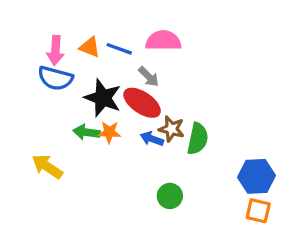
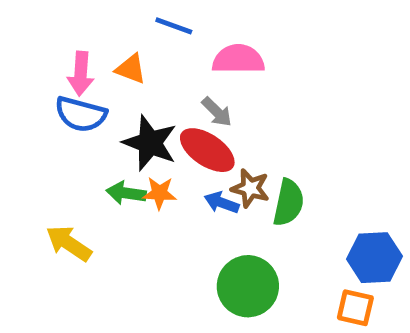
blue line: (119, 49) -> (174, 26), moved
green circle: (170, 196) -> (248, 286), size x1.6
orange square: (258, 211) -> (355, 308), moved

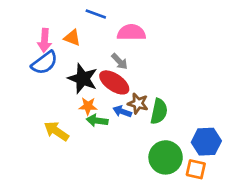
blue semicircle: (81, 114) -> (45, 63), turned -52
green arrow: (126, 193) -> (97, 121), moved
yellow arrow: (69, 243) -> (56, 131), moved
green circle: (248, 286) -> (166, 157), moved

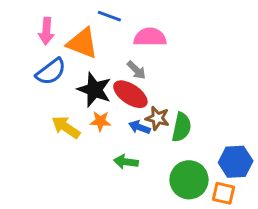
orange triangle: (72, 38) -> (82, 43), size x1.6
pink arrow: (45, 40) -> (46, 31), moved
green arrow: (97, 121) -> (126, 162), moved
yellow arrow: (56, 131) -> (66, 127), moved

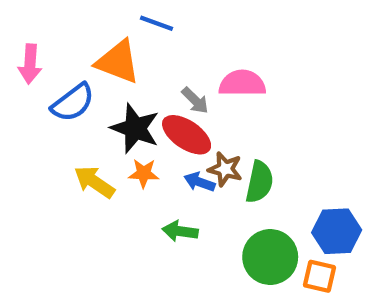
pink arrow: (46, 31) -> (30, 64), moved
pink semicircle: (150, 37) -> (242, 83), moved

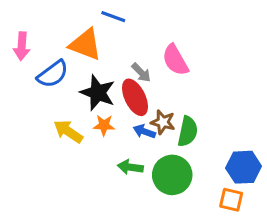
pink semicircle: (242, 83) -> (175, 60), turned -120
red ellipse: (187, 135) -> (135, 97), turned 30
green circle: (270, 257) -> (172, 175), moved

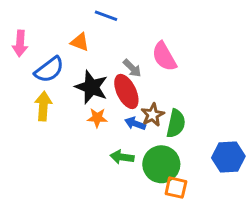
orange triangle: (85, 45) -> (80, 42), size x0.6
brown star: (163, 122) -> (153, 115), turned 30
yellow arrow: (68, 131) -> (43, 106), moved, turned 60
orange square: (231, 200) -> (176, 188), moved

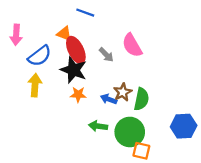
red ellipse: (126, 91) -> (76, 50), moved

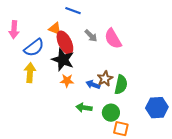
gray arrow: (106, 55) -> (91, 36), moved
green circle: (130, 132) -> (111, 113), size x0.7

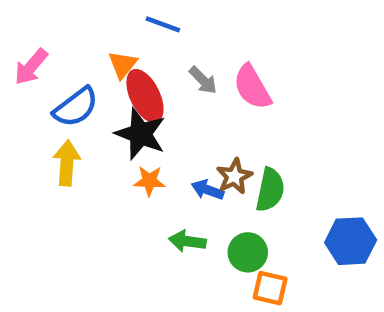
orange triangle: (55, 29) -> (123, 65), turned 48
pink arrow: (14, 30) -> (31, 67), turned 36

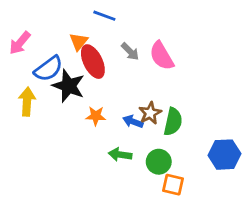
black star: (140, 134) -> (69, 86), moved
yellow arrow: (67, 163) -> (27, 102), moved

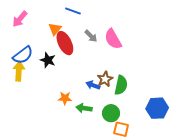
pink arrow: (20, 43) -> (20, 19), moved
blue semicircle: (49, 69) -> (23, 55), moved
black star: (69, 86) -> (48, 60), size x0.7
orange star: (96, 116) -> (65, 98), moved

